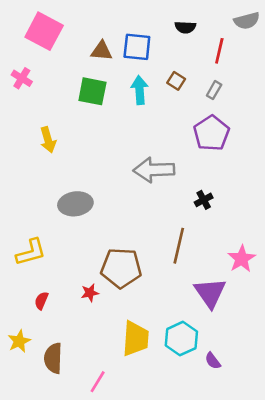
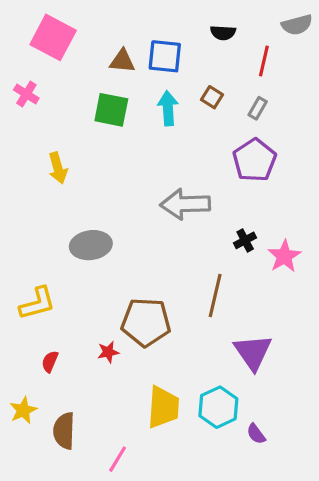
pink star: (242, 259) -> (284, 256), moved

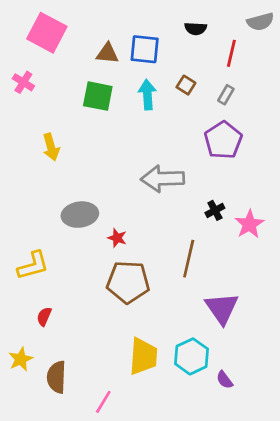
red star: (108, 352) -> (117, 238), moved, turned 30

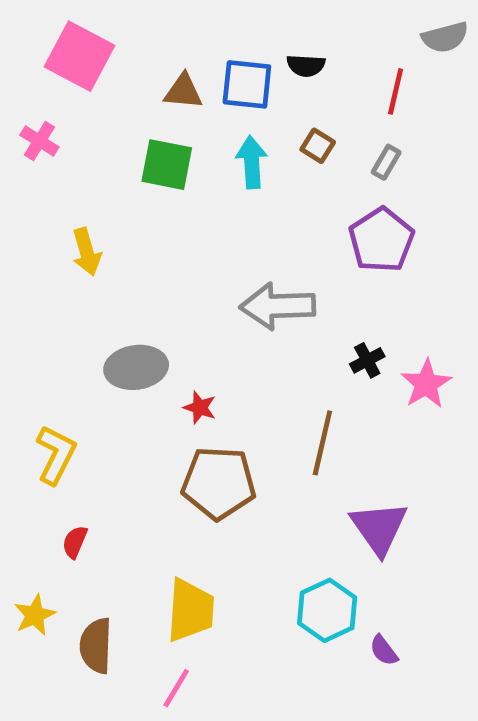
black semicircle: (196, 29) -> (306, 66), moved
yellow L-shape: (33, 266) -> (56, 455), turned -48
yellow trapezoid: (143, 356) -> (190, 610), moved

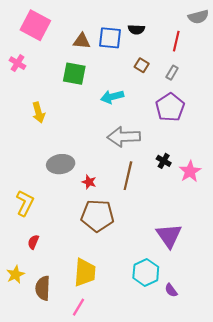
cyan arrow: (252, 162) -> (112, 97), moved, turned -100
black cross: (367, 360) -> (164, 161), turned -32
brown line: (322, 443) -> (128, 176), moved

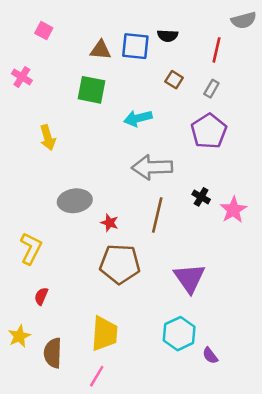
pink square: (35, 25) -> (44, 31), size x0.5
purple triangle: (169, 236) -> (190, 278), moved

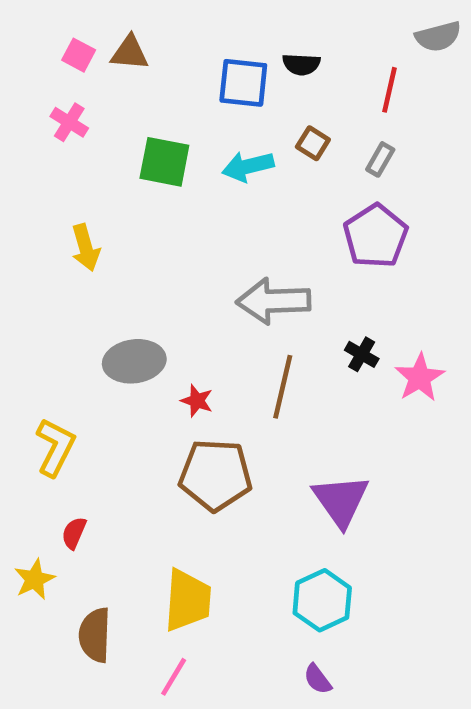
brown triangle: (101, 50) -> (130, 53), moved
pink cross: (22, 77) -> (69, 122), moved
cyan arrow: (138, 118) -> (248, 166), moved
yellow star: (19, 336) -> (35, 579), moved
purple semicircle: (210, 356) -> (318, 679), moved

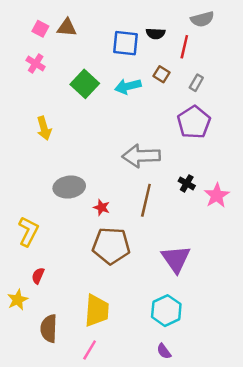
gray semicircle: (438, 36) -> (202, 19), moved
red line: (389, 90) -> (184, 47), moved
green square: (164, 162) -> (85, 84), turned 32

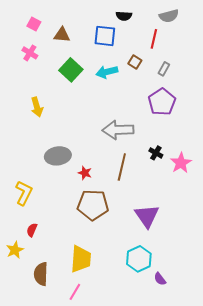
brown triangle: (67, 28) -> (62, 35), moved
black semicircle: (156, 34) -> (124, 16), moved
purple semicircle: (164, 351) -> (160, 279), moved

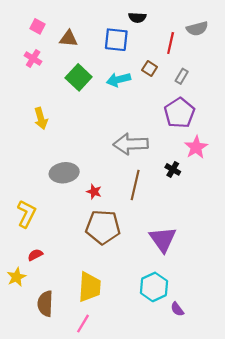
gray semicircle: (169, 16) -> (197, 29), moved
pink star: (181, 163) -> (196, 147), moved
red semicircle: (32, 230) -> (35, 255), turned 40

